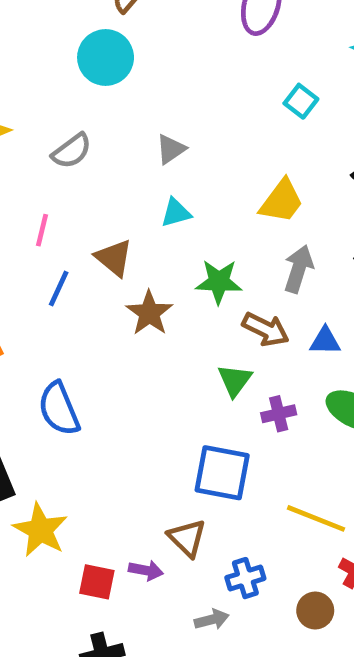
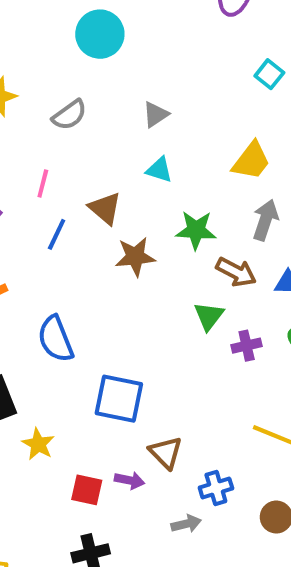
cyan triangle: (176, 213) -> (159, 170), turned 32
brown star: (149, 313) -> (135, 257), turned 30
blue square: (222, 473) -> (119, 399), moved
yellow star: (40, 530) -> (38, 444), size x0.7

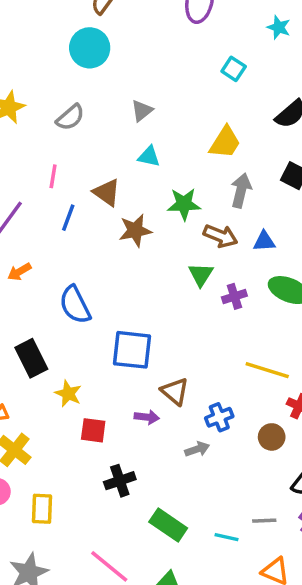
red square: (87, 490) -> (93, 430), moved

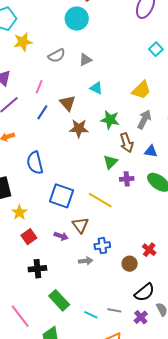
gray triangle: (142, 111) -> (85, 60), moved
brown arrow: (220, 236) -> (127, 143), turned 36
yellow line: (267, 370) -> (100, 200), moved
red square: (93, 430) -> (29, 237), turned 35

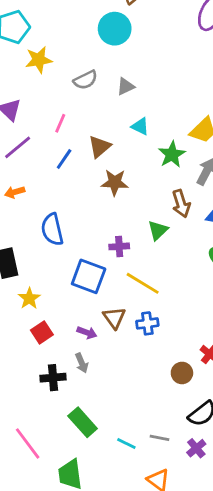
brown triangle: (68, 103) -> (100, 147), turned 30
green star: (110, 120) -> (172, 154), moved, turned 30
purple cross: (127, 179) -> (119, 246), moved
blue cross: (102, 246) -> (147, 323), moved
gray arrow: (86, 261) -> (82, 363), moved, turned 72

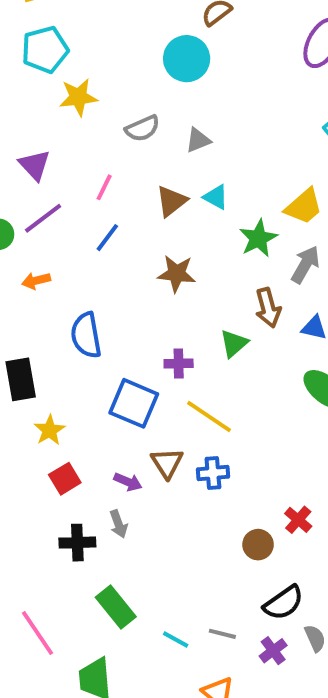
brown triangle: (100, 147) -> (171, 201), moved

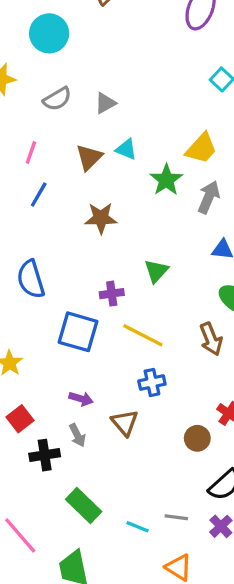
cyan circle: (187, 59) -> (49, 33), moved
brown arrow: (268, 308) -> (211, 339), moved
brown triangle: (167, 463) -> (125, 423), moved
red square: (65, 479) -> (20, 419), moved

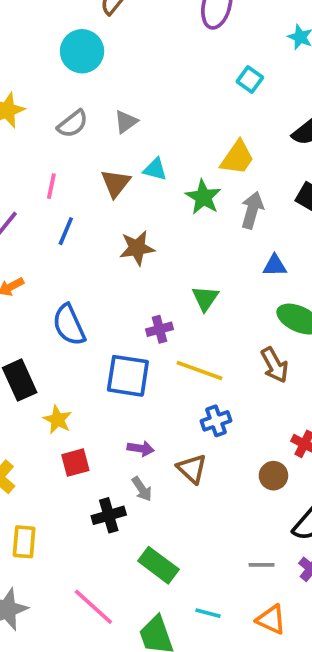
cyan circle: (49, 33) -> (82, 51), moved
red square: (20, 419) -> (75, 463), moved, turned 30
cyan line: (137, 527) -> (208, 613), moved

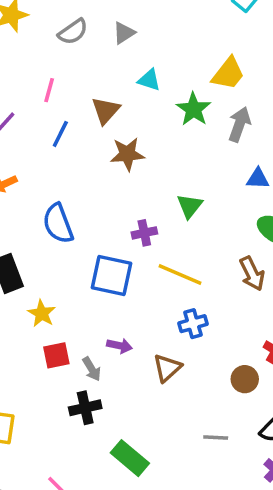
brown triangle: (116, 183) -> (106, 110), moved
brown triangle: (192, 469) -> (167, 368), turned 32
gray arrow: (142, 489) -> (92, 369), moved
gray line: (262, 565) -> (216, 438), moved

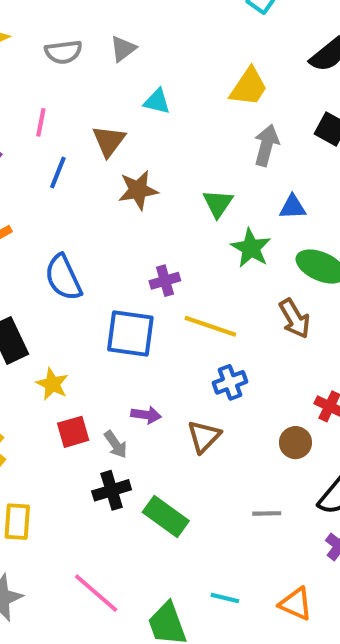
gray semicircle: (73, 32) -> (63, 52), turned 32
green star: (194, 109) -> (251, 248), moved
green triangle: (190, 206) -> (218, 203), moved
green rectangle: (130, 458) -> (166, 516), moved

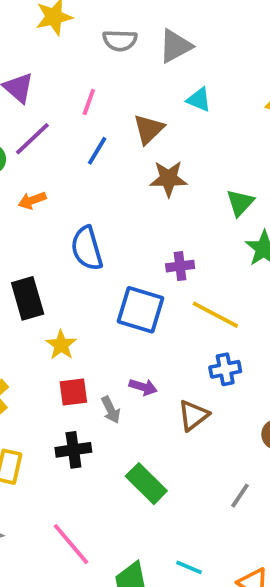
gray triangle: (123, 49) -> (175, 46), size x1.4
black cross: (112, 490) -> (73, 450), moved
gray line: (267, 513) -> (240, 496), turned -64

